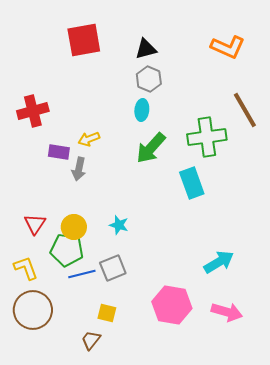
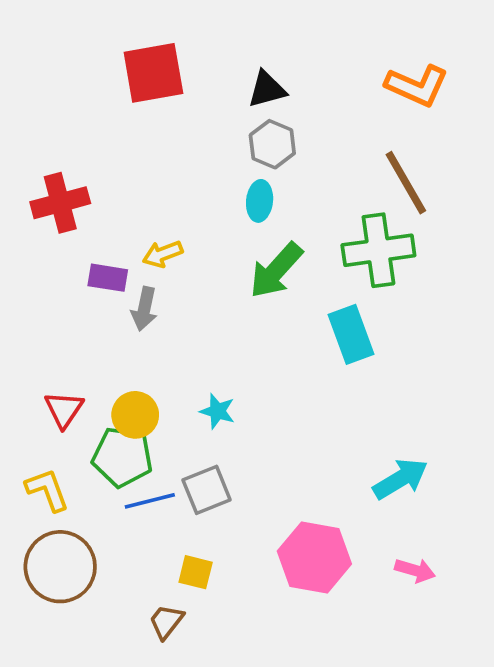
brown line: (245, 110) -> (406, 183), moved
pink arrow: (227, 312) -> (415, 570), size x0.7

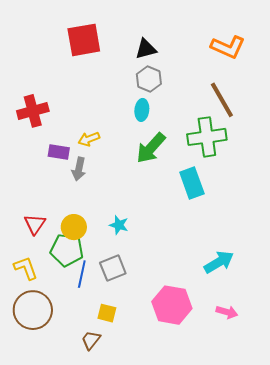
blue line: (150, 501) -> (82, 274), turned -64

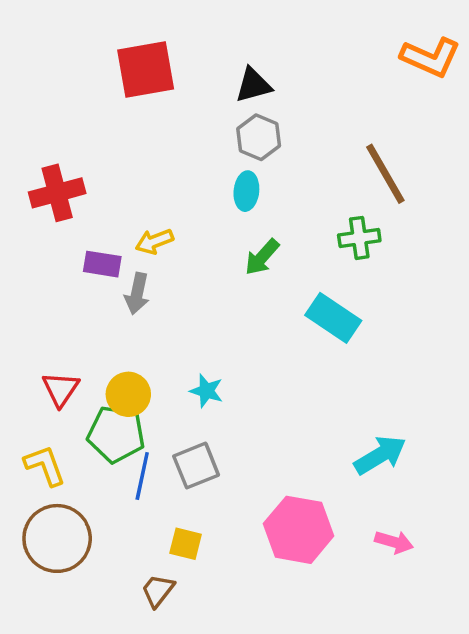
orange L-shape: (228, 47) -> (431, 57), moved
green cross: (207, 137) -> (359, 238), size x0.6
green arrow: (151, 148) -> (262, 257), size x0.7
cyan rectangle: (192, 183) -> (333, 318), turned -36

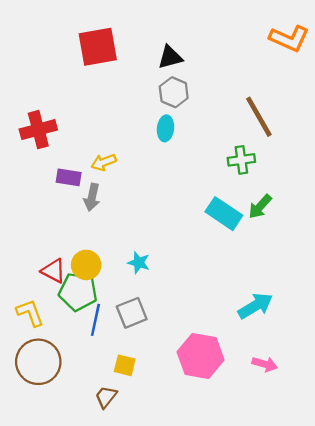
green arrow: (262, 257) -> (260, 207), moved
red triangle: (61, 389) -> (53, 271), moved, turned -36

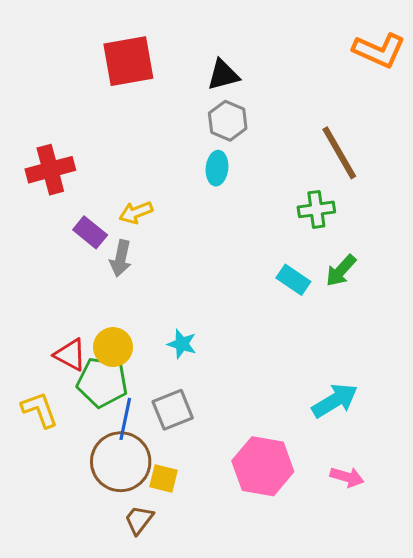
purple rectangle: (69, 177) -> (90, 232), turned 30
cyan rectangle: (224, 214) -> (293, 280), size x0.7
brown circle: (38, 362) -> (121, 462), moved

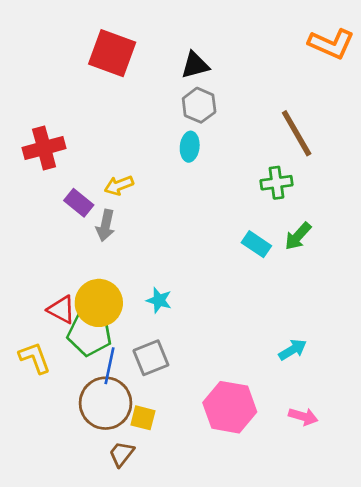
red square: (128, 61) -> (112, 53), turned 30
yellow circle: (113, 347) -> (99, 303), size x1.4
cyan arrow: (335, 401) -> (293, 350), size x0.7

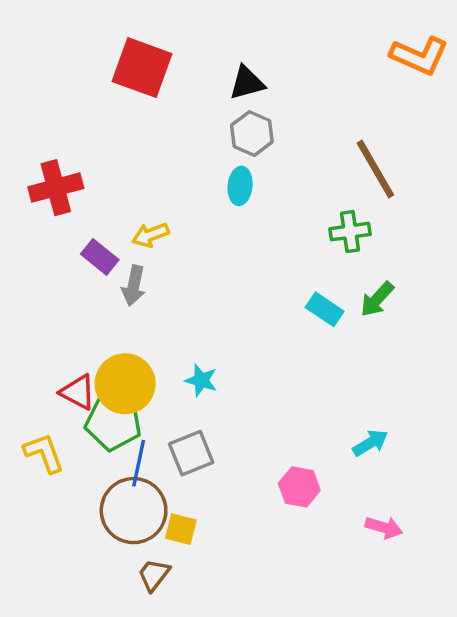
pink hexagon: (230, 407) -> (299, 487), moved, size x0.6

